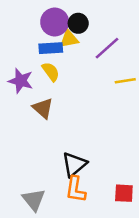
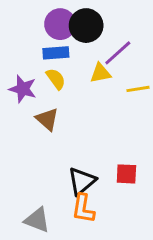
black circle: (78, 23) -> (86, 26), size x1.5
yellow triangle: (69, 39) -> (100, 73), moved
red square: (124, 193) -> (126, 174), moved
gray triangle: (34, 200) -> (37, 220), turned -30

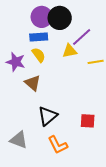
black triangle: (82, 181) -> (48, 116), moved
orange L-shape: (83, 208) -> (58, 145), turned -35
gray triangle: (37, 220) -> (19, 140), moved

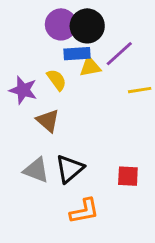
blue rectangle: (39, 37) -> (77, 54), moved
yellow triangle: (70, 51) -> (90, 67), moved
gray triangle: (19, 140) -> (36, 170), moved
orange L-shape: (58, 145) -> (84, 211), turned -75

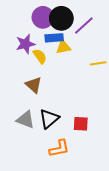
purple line: (119, 54) -> (84, 26), moved
purple star: (23, 90) -> (25, 44), moved, turned -30
red square: (128, 176) -> (81, 124), moved

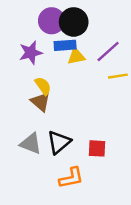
purple line: (84, 26) -> (108, 51), moved
yellow semicircle: (40, 56) -> (43, 86), moved

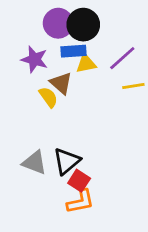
purple star: (31, 53) -> (34, 59), turned 30
brown triangle: (41, 102) -> (61, 83), moved
red square: (97, 148) -> (79, 181), moved, turned 30

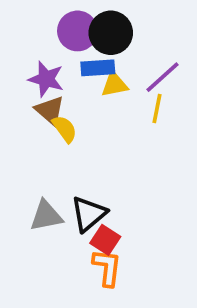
brown triangle: (61, 83) -> (50, 110), moved
yellow line: (133, 86) -> (157, 109), moved, turned -70
gray triangle: (34, 163) -> (46, 216), turned -32
orange L-shape: (80, 202) -> (107, 268), turned -72

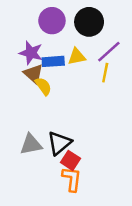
black circle: (111, 33) -> (89, 22), moved
blue rectangle: (98, 68) -> (53, 61), moved

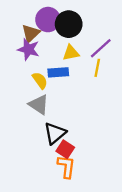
black circle: (89, 22) -> (69, 24), moved
blue rectangle: (53, 61) -> (58, 72), moved
brown triangle: (33, 74) -> (31, 33), moved, turned 36
gray triangle: (31, 144) -> (39, 105), moved, turned 45

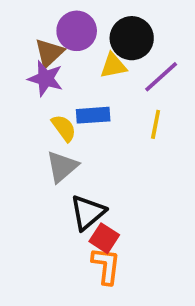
black circle: (69, 24) -> (132, 38), moved
yellow triangle: (71, 53) -> (113, 66), moved
yellow line: (97, 68) -> (156, 124), moved
gray triangle: (39, 105) -> (62, 167), turned 45

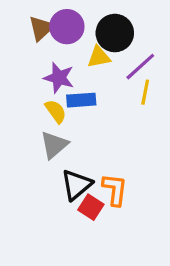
brown triangle: (49, 53) -> (41, 28), moved
purple star: (45, 79) -> (59, 78), moved
yellow line: (156, 124) -> (145, 92), moved
orange L-shape: (106, 266) -> (115, 190), moved

